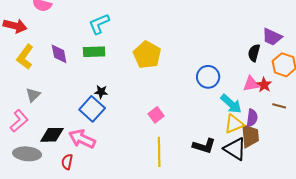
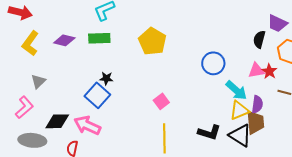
purple diamond: (59, 54) -> (64, 40), turned -65

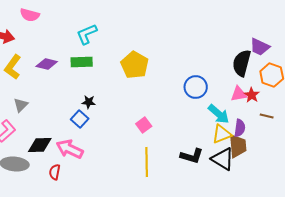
black semicircle: (259, 39) -> (242, 63), size x1.5
blue square: (97, 95) -> (80, 119), size x0.7

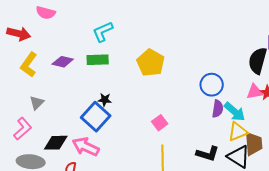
blue square: (80, 119) -> (96, 117), size x1.6
purple semicircle: (240, 128) -> (218, 109), moved

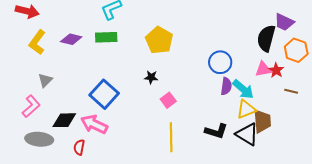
black star: (105, 100) -> (151, 77), moved

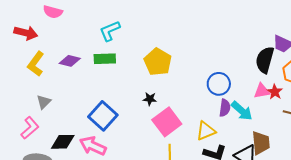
pink square: (168, 100) -> (167, 122), size x1.8
yellow triangle: (246, 109) -> (206, 131), moved

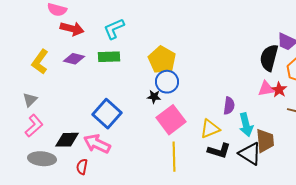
red arrow: (26, 33) -> (72, 29), moved
blue circle: (219, 84) -> (167, 82), moved
gray triangle: (44, 102) -> (30, 100), moved
cyan arrow: (242, 111) -> (246, 125), moved, turned 35

